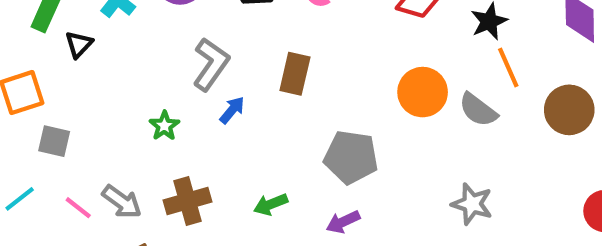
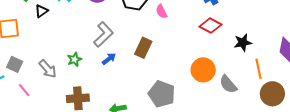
orange line: (508, 67) -> (259, 69), moved
gray square: (54, 141) -> (15, 64), moved
gray arrow: (122, 202) -> (48, 69), moved

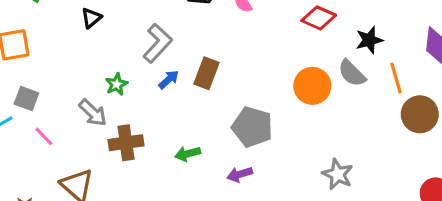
black triangle: (41, 11) -> (91, 18), moved
brown rectangle: (143, 48) -> (207, 73), moved
gray arrow: (48, 69) -> (93, 113), moved
gray semicircle: (228, 84) -> (352, 73), moved

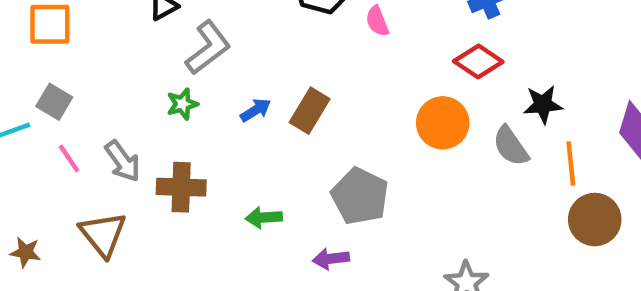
gray L-shape: (158, 43) -> (208, 48), moved
orange circle: (312, 86) -> (443, 123), moved
gray arrow: (93, 113) -> (123, 161), moved

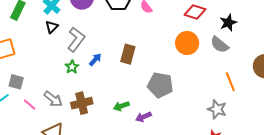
blue arrow: (256, 110) -> (95, 60), moved
orange line: (571, 163) -> (230, 82), moved
purple arrow: (331, 259) -> (143, 117), moved

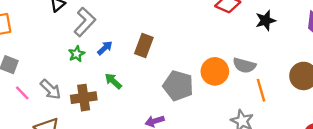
orange circle: (187, 43) -> (215, 71), moved
gray semicircle: (219, 45) -> (244, 65), moved, turned -30
green arrow: (121, 106) -> (113, 81), moved, turned 56

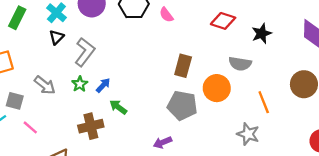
brown rectangle: (144, 45) -> (183, 66), moved
blue arrow: (105, 48) -> (103, 85), moved
gray semicircle: (244, 65) -> (240, 64), moved
gray arrow: (51, 89) -> (45, 85), moved

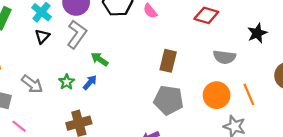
black star: (262, 33) -> (257, 33), moved
gray L-shape: (85, 52) -> (77, 34), moved
orange circle: (217, 88) -> (217, 95), moved
green arrow: (118, 107) -> (100, 59), moved

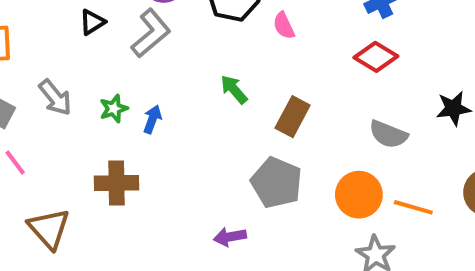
green arrow: (100, 59) -> (234, 89), moved
blue arrow: (90, 82) -> (152, 119), turned -35
orange line: (249, 94) -> (413, 207), turned -65

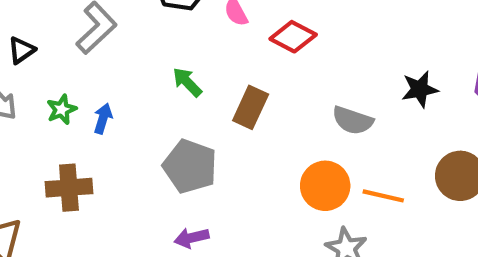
black triangle: (92, 22) -> (21, 50), moved
red diamond: (376, 57) -> (293, 37), moved
gray pentagon: (276, 183) -> (190, 166), moved

